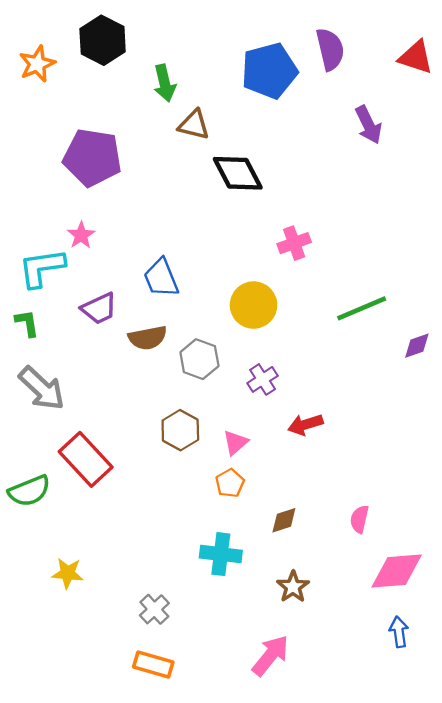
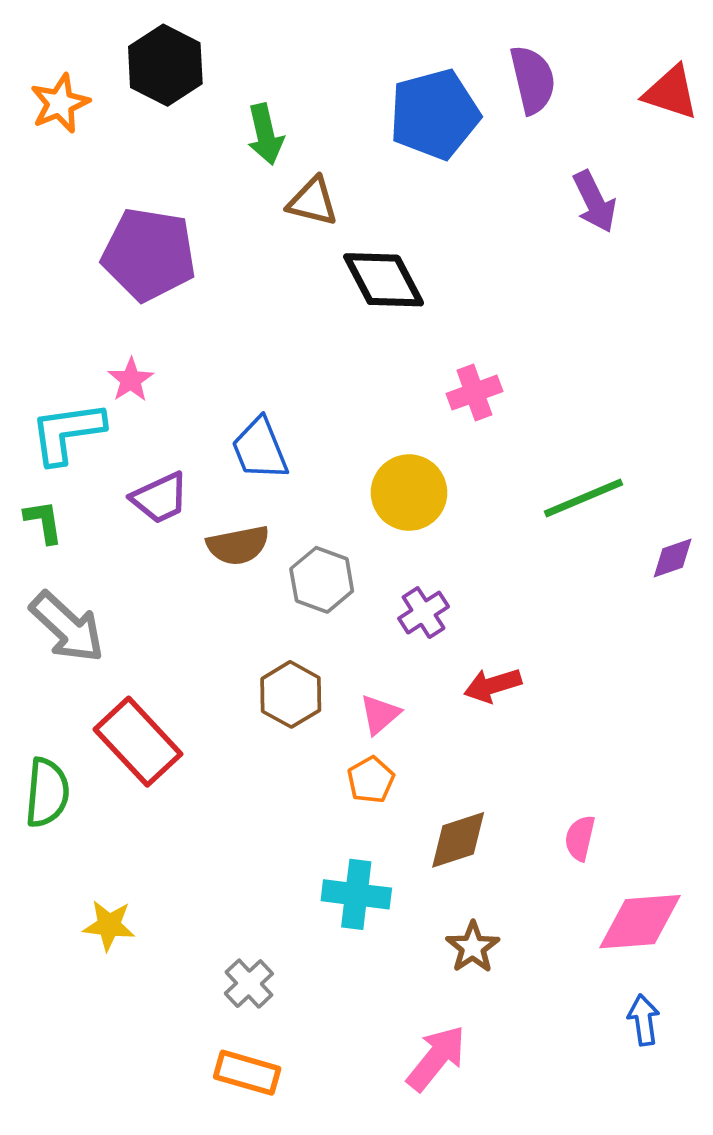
green semicircle: (29, 491) -> (47, 793), turned -63
brown diamond: (284, 520) -> (458, 840), size x1.4

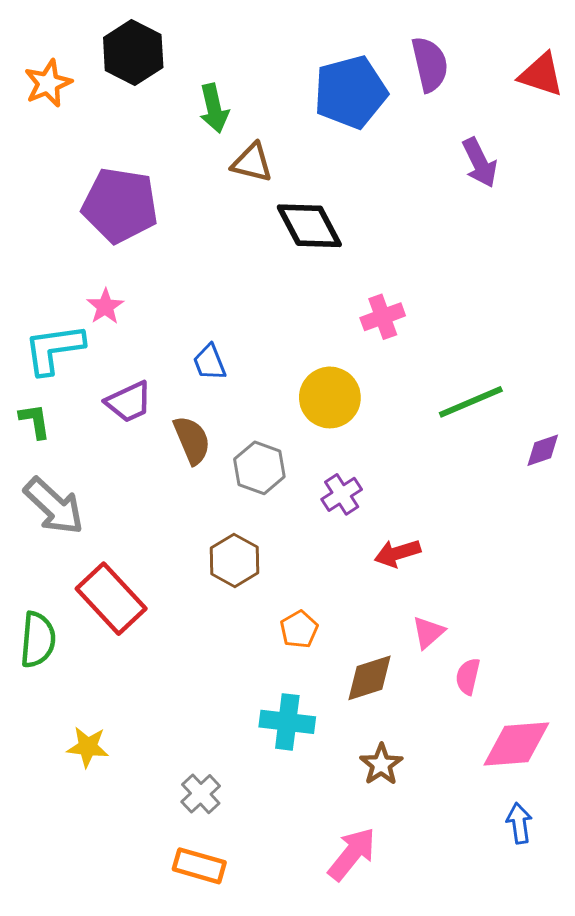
blue trapezoid: (260, 449) -> (210, 362), size x0.7
brown semicircle: (238, 545) -> (192, 440), turned -102
pink triangle: (380, 714) -> (428, 632), moved

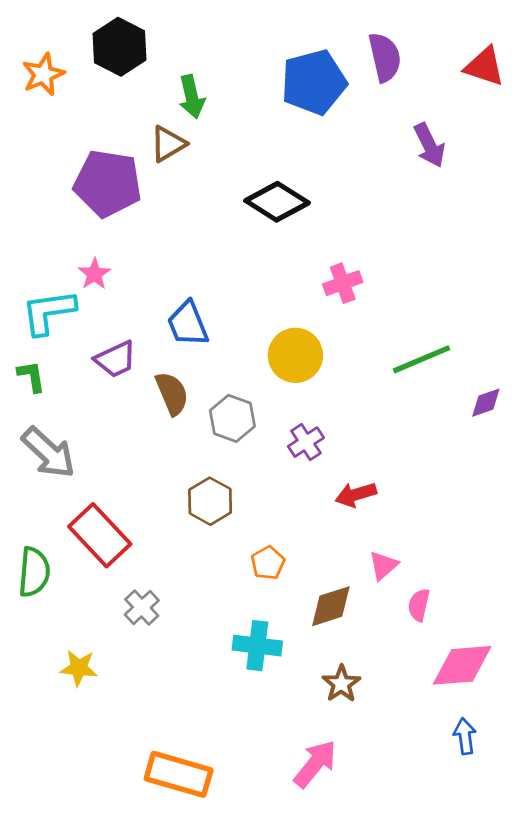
brown triangle: (252, 163) -> (168, 144), moved, turned -45
black diamond: (309, 226) -> (277, 202), turned -30
blue trapezoid: (210, 362) -> (188, 324), size x1.4
gray cross: (201, 794) -> (142, 608), moved
orange rectangle: (199, 866) -> (179, 774), size x1.4

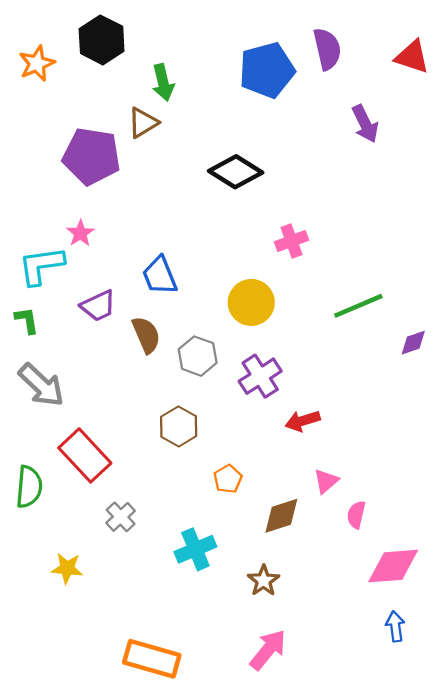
purple cross: (306, 442) -> (260, 376), size x1.4
cyan cross: (257, 646) -> (195, 549), moved, turned -30
brown star: (341, 684) -> (264, 581), moved

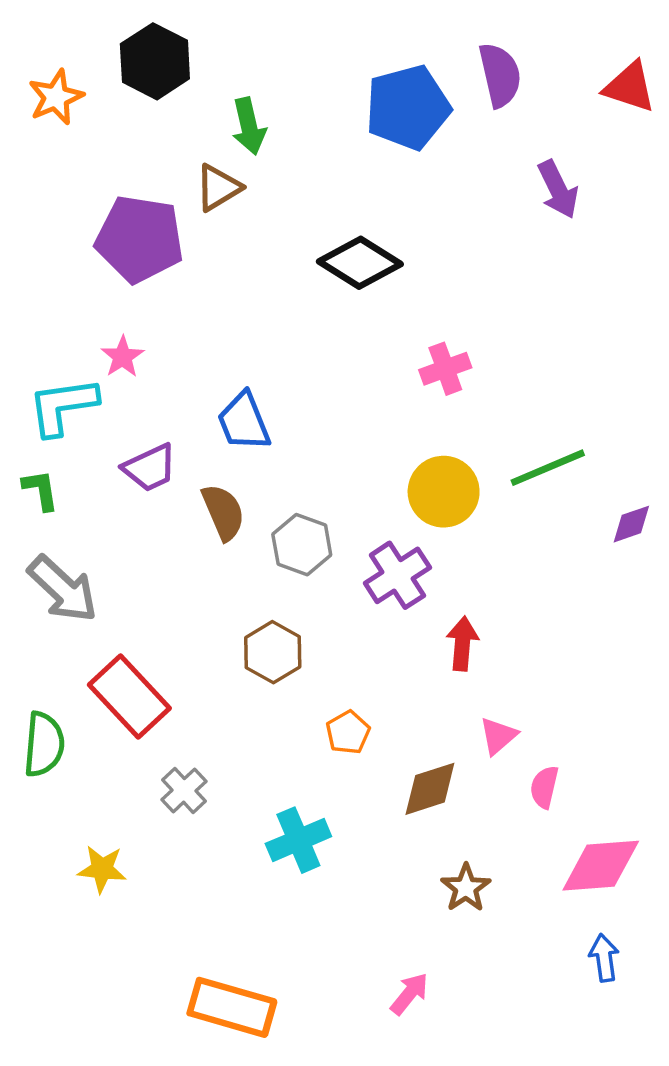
yellow circle: (251, 302) -> (444, 492), moved
red arrow: (303, 421) -> (462, 644), turned 112
brown star: (264, 581) -> (466, 888), moved
pink arrow: (268, 650) -> (409, 994), size x0.7

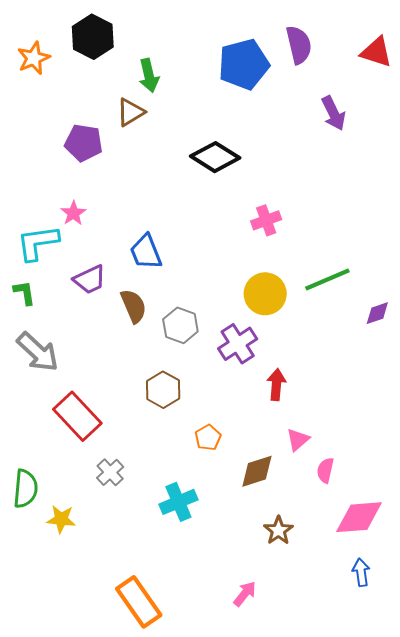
purple pentagon: (140, 239) -> (84, 143), size x0.7
green semicircle: (44, 744) -> (25, 489), moved
orange rectangle: (232, 1007) -> (139, 602), turned 39

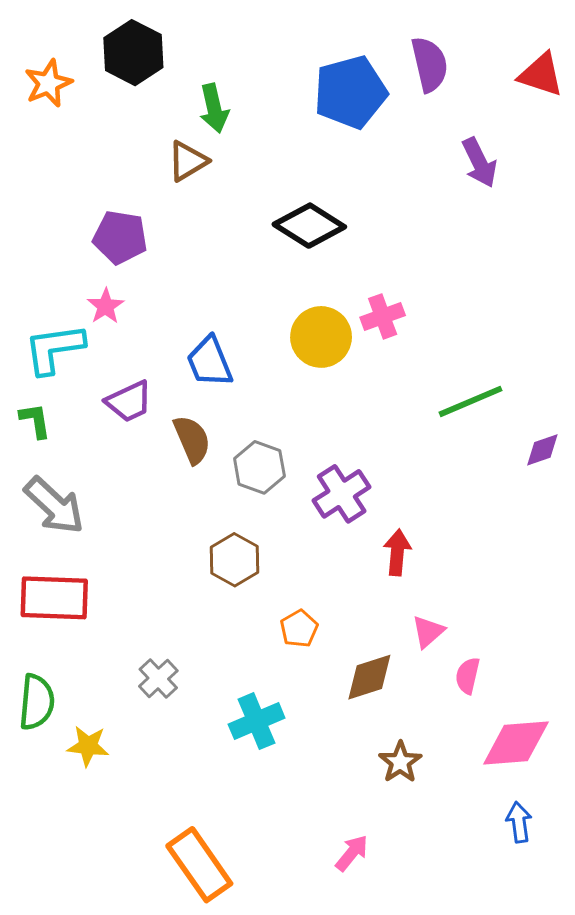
purple pentagon: (84, 143) -> (120, 237), moved
yellow circle: (265, 294) -> (321, 337), moved
red rectangle: (77, 416) -> (54, 598), moved, turned -45

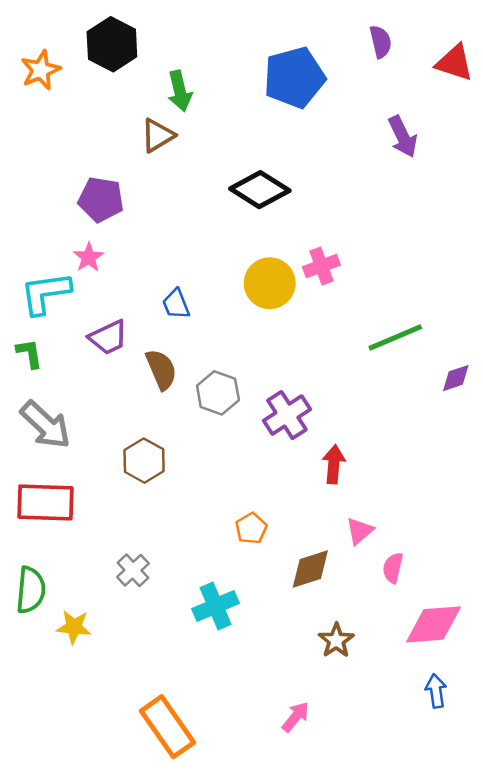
purple semicircle: (430, 64) -> (381, 42), moved, size x0.7
blue trapezoid: (210, 362) -> (176, 304), size x0.7
brown hexagon: (235, 560) -> (144, 461), moved

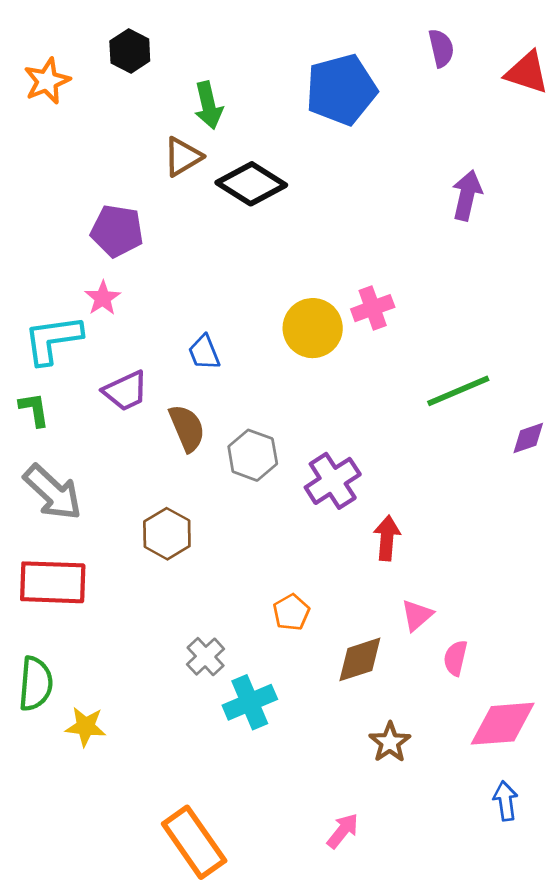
black hexagon: (112, 44) -> (130, 51), size x0.7
purple arrow: (403, 137) -> (467, 195), moved, turned -141
black diamond: (260, 190) -> (251, 184), moved
gray cross: (133, 570) -> (206, 657), moved

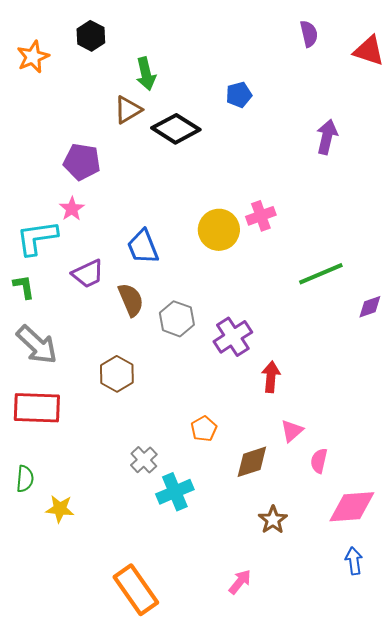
blue pentagon: (341, 90) -> (239, 95), moved, size x0.5
blue trapezoid: (204, 352) -> (143, 247), size x1.4
green semicircle: (36, 684) -> (25, 479), size x0.7

